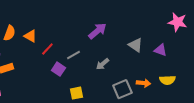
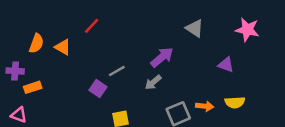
purple arrow: (97, 31) -> (162, 57), moved
gray triangle: (135, 45) -> (195, 28), moved
red line: (47, 49) -> (92, 26), moved

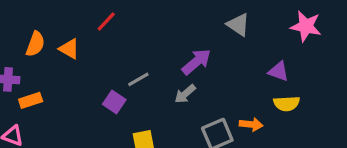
yellow semicircle: (235, 102) -> (287, 104), moved

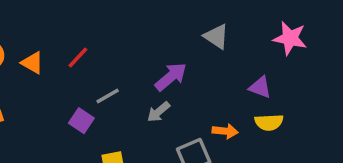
red line: (106, 21) -> (78, 58), moved
orange arrow: (251, 124) -> (225, 131), moved

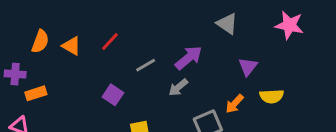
purple triangle: (260, 87) -> (248, 67), moved, turned 48
gray line: (108, 96) -> (146, 65), moved
orange arrow: (225, 131) -> (235, 104), turned 126

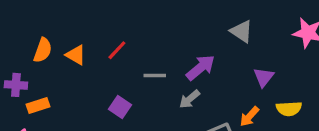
gray line: (146, 65) -> (155, 75), turned 30

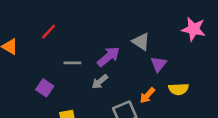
gray triangle: (242, 31) -> (141, 42), moved
red line: (117, 50) -> (49, 32), moved

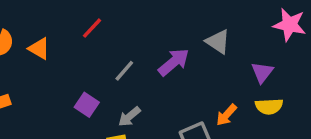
gray line: (72, 63) -> (124, 71), turned -49
purple triangle: (159, 64) -> (262, 72), moved
gray arrow: (100, 82) -> (129, 117), moved

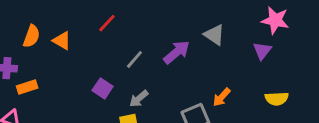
purple triangle: (262, 72) -> (262, 51), moved
yellow semicircle: (269, 106) -> (277, 99), moved

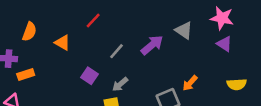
pink star: (275, 20) -> (222, 18), moved
orange triangle: (62, 41) -> (63, 43), moved
purple triangle: (262, 51) -> (224, 44), turned -35

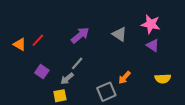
red line: (93, 21) -> (38, 40), moved
purple arrow: (152, 45) -> (80, 35), moved
gray line: (116, 51) -> (77, 63), moved

